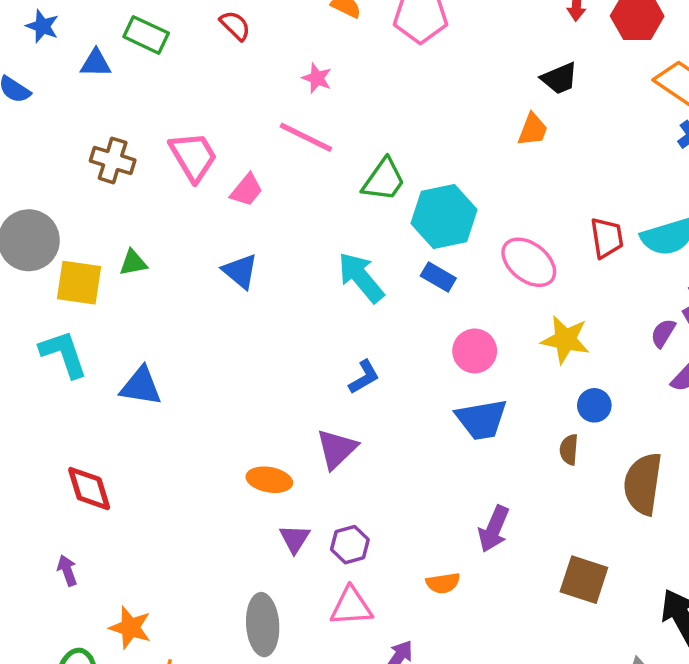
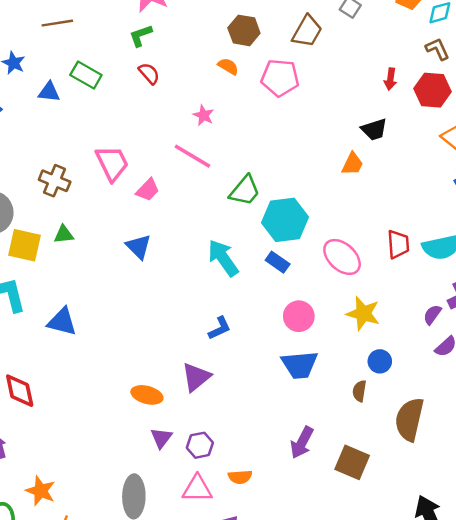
brown cross: (113, 160) -> (55, 181), moved
brown square: (584, 580) -> (352, 462), moved
orange semicircle: (443, 583) -> (240, 477), moved

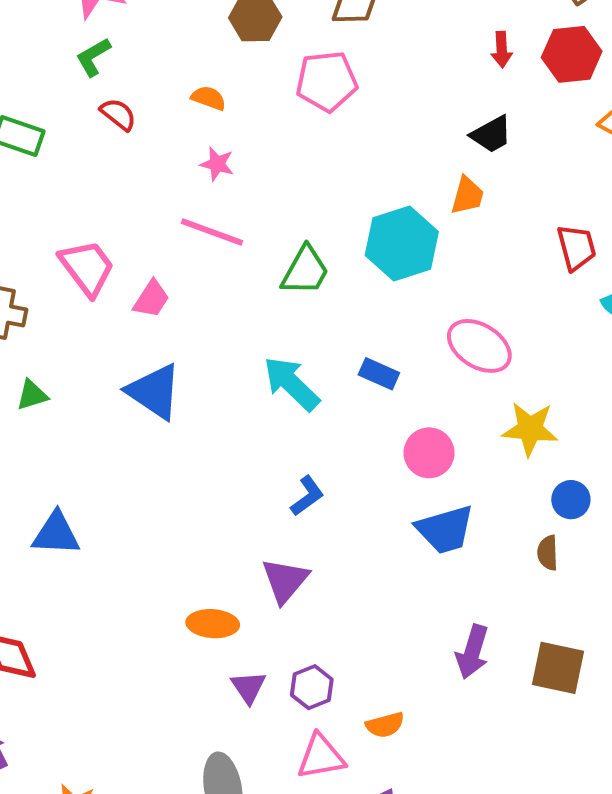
orange semicircle: (228, 66) -> (209, 98), moved
cyan hexagon: (285, 220) -> (402, 243), moved
red trapezoid: (398, 244) -> (577, 247), moved
blue triangle: (139, 247) -> (154, 392), size x1.4

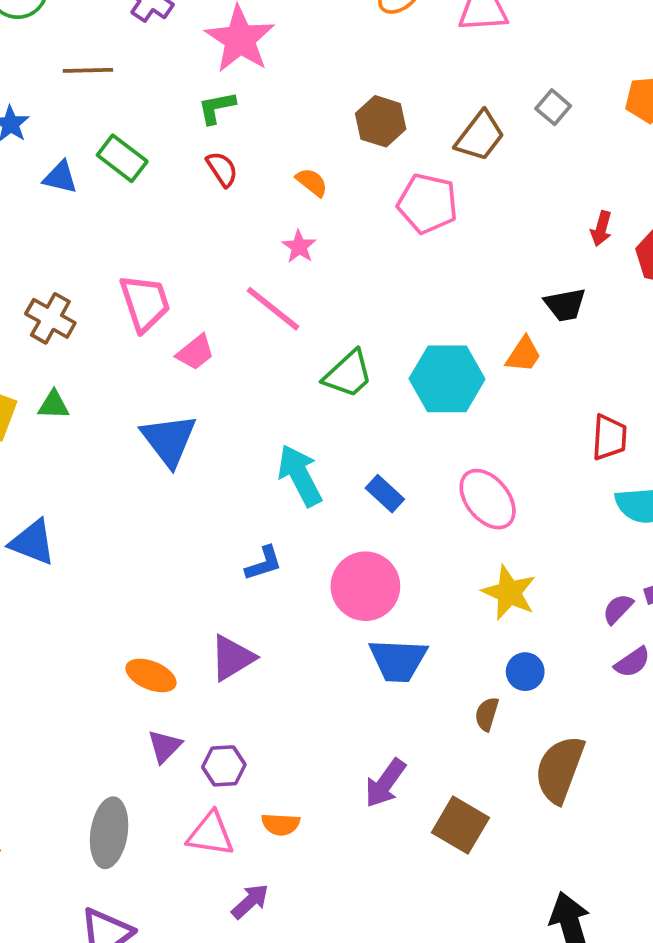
pink circle: (429, 453) -> (365, 586), moved, size x1.4
blue L-shape: (307, 496) -> (264, 563), moved

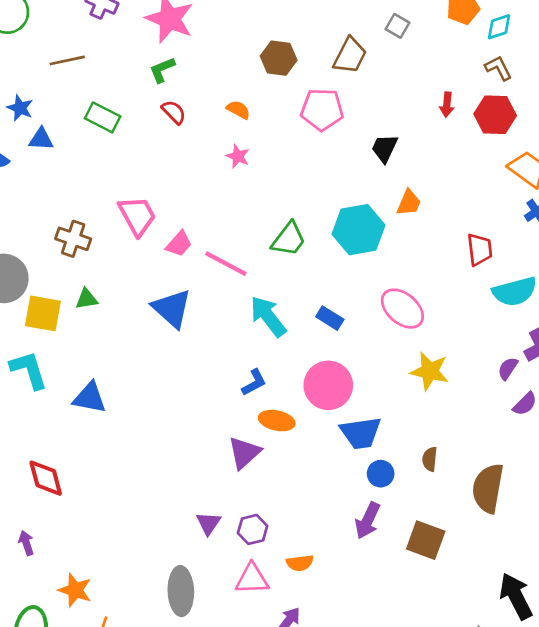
blue triangle: (60, 177) -> (41, 139), moved
black trapezoid: (565, 305) -> (385, 148), moved, turned 136
pink line: (273, 309) -> (226, 264), moved
blue circle: (525, 672) -> (381, 474), moved
orange ellipse: (151, 675) -> (277, 421), moved

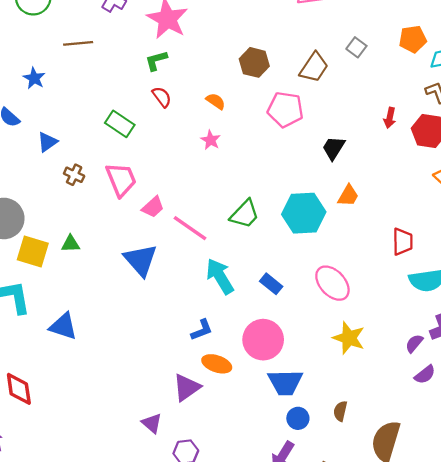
green rectangle: (103, 117) -> (120, 124), moved
blue triangle: (41, 139) -> (47, 142), moved, turned -45
brown cross: (73, 239) -> (74, 175), moved, size x0.7
purple triangle: (208, 523) -> (152, 423), moved, turned -30

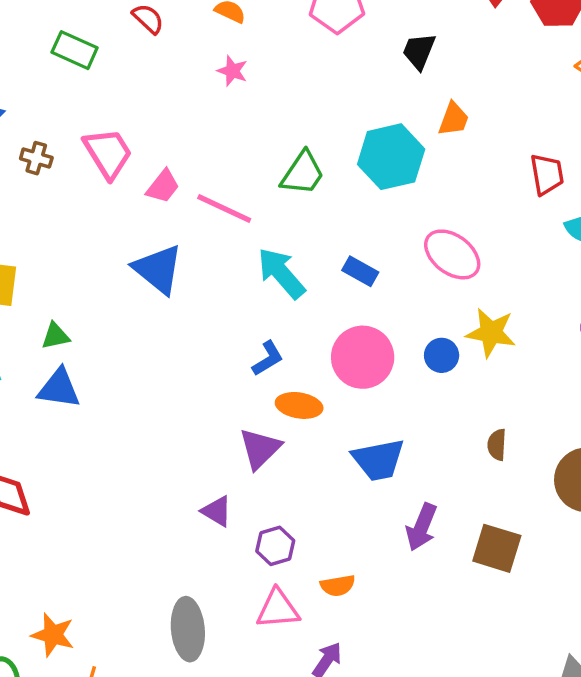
green rectangle: (120, 124) -> (75, 50), moved
green triangle: (71, 244) -> (55, 336), moved
blue trapezoid: (285, 382) -> (378, 460), moved
blue circle: (298, 418) -> (442, 355), moved

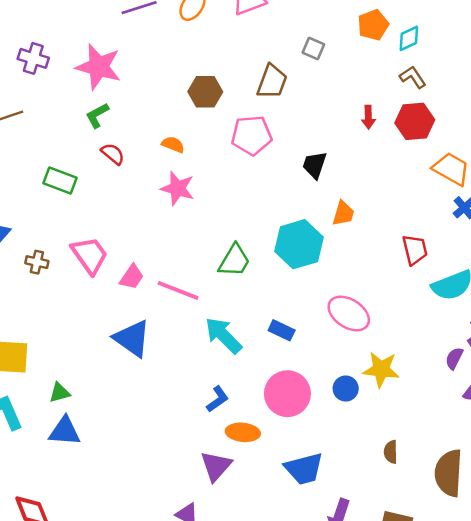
pink star: (232, 71) -> (178, 188), size x1.5

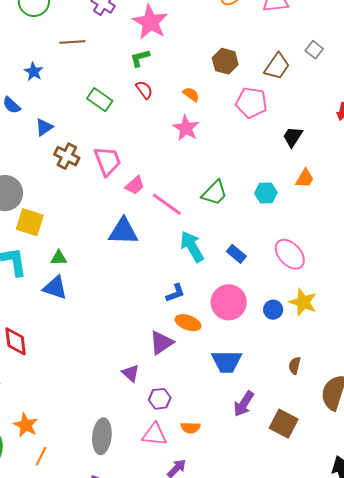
cyan hexagon: (299, 244) -> (266, 193), size x0.6
brown cross: (37, 262) -> (67, 156), size x1.4
blue triangle: (132, 338) -> (123, 231), turned -48

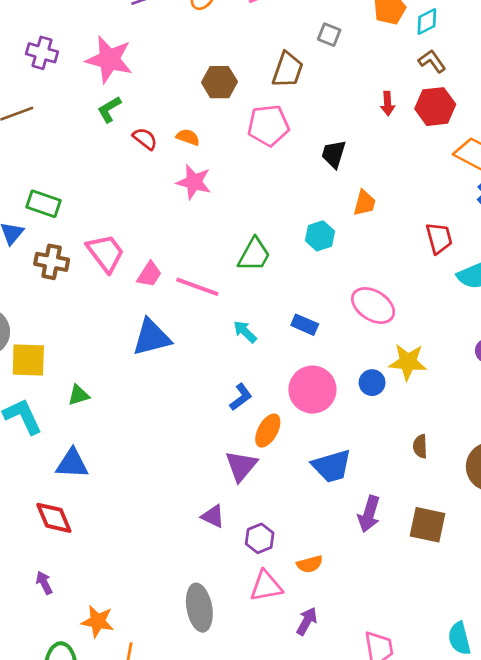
red semicircle: (144, 90) -> (145, 139), moved
green rectangle: (100, 100) -> (43, 204), moved
cyan arrow: (192, 247) -> (245, 332), size x0.6
blue triangle: (55, 288) -> (72, 464), moved
orange ellipse: (188, 323) -> (268, 431), turned -65

